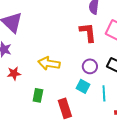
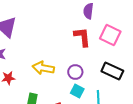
purple circle: (90, 66) -> (75, 72), moved

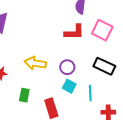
red L-shape: (82, 37) -> (74, 32), turned 95

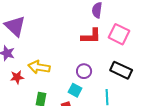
yellow arrow: (35, 63) -> (39, 67), moved
cyan square: (69, 86) -> (75, 90), moved

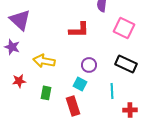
red L-shape: (91, 36) -> (79, 30), moved
red star: (17, 77) -> (19, 81), moved

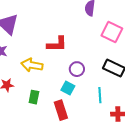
red L-shape: (79, 30) -> (57, 44), moved

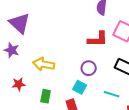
red L-shape: (57, 44) -> (98, 39), moved
cyan line: (100, 95) -> (112, 94), turned -70

